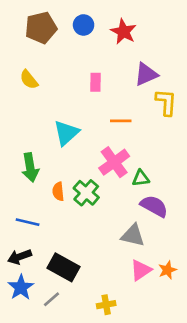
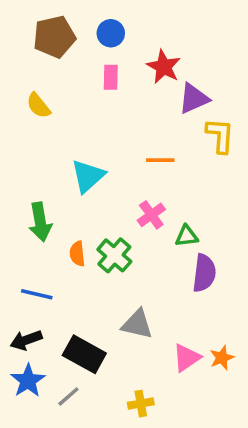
red star: (123, 32) -> (164, 67), moved
pink rectangle: (95, 82) -> (111, 77), moved
pink cross: (114, 162) -> (151, 215), size x0.7
purple semicircle: (154, 206) -> (204, 273), turned 68
gray triangle: (133, 235) -> (137, 324), moved

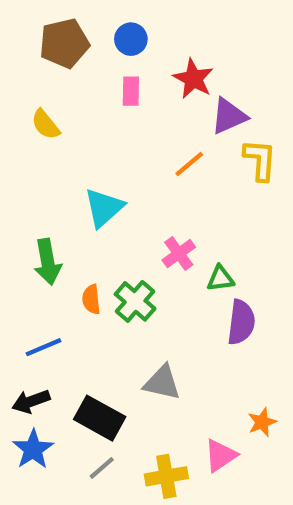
orange line: (160, 160) -> (189, 164), moved, turned -40
blue line: (37, 294) -> (43, 347), turned -36
pink triangle: (187, 358) -> (220, 455), moved
gray line: (68, 397) -> (102, 468), moved
yellow cross: (141, 404) -> (166, 476), size x1.4

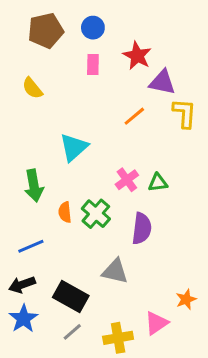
purple triangle: (229, 116) -> (162, 82), turned 36
green triangle: (220, 279) -> (158, 183), moved
purple semicircle: (241, 322) -> (142, 228), moved

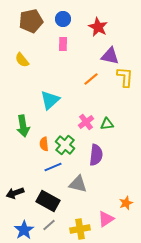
red star: (137, 56) -> (98, 27), moved
blue line: (31, 246) -> (53, 167), moved
blue star: (23, 319) -> (24, 230), moved

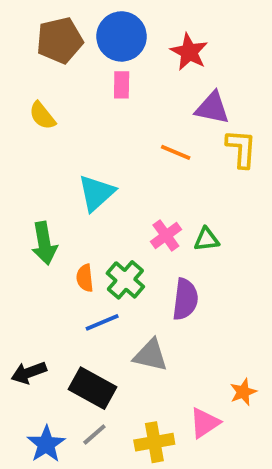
blue circle: (63, 19) -> (122, 36), size x1.6
orange line: (91, 79) -> (176, 152), turned 63

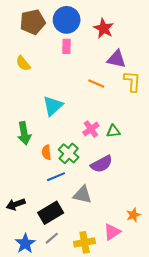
purple semicircle: (185, 299) -> (102, 164), turned 55
black rectangle: (93, 388) -> (51, 213), turned -60

